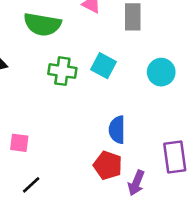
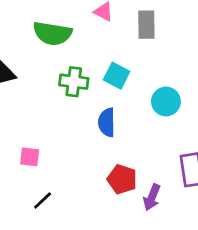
cyan circle: (161, 72) -> (166, 102), moved
blue semicircle: (117, 130) -> (107, 122), moved

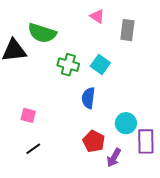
green semicircle: (52, 33) -> (42, 33), moved
cyan circle: (166, 102) -> (126, 123), moved

